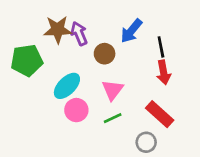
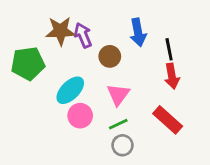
blue arrow: (131, 31) -> (138, 32), turned -50
gray circle: (146, 142) -> (122, 145), moved

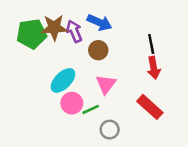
blue arrow: (138, 32) -> (100, 22), moved, turned -55
green pentagon: (28, 63) -> (31, 34), moved
green line: (118, 124) -> (91, 109), moved

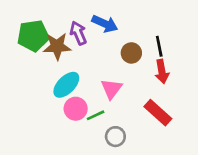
brown star: (54, 28) -> (57, 46), moved
brown circle: (98, 50) -> (131, 53), moved

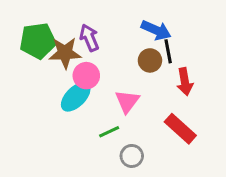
blue arrow: (105, 24) -> (156, 30), moved
black line: (159, 46) -> (168, 51), moved
pink circle: (76, 109) -> (86, 76), moved

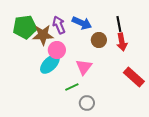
blue arrow: (156, 30) -> (82, 23), moved
black line: (168, 51) -> (119, 24), moved
red arrow: (185, 82) -> (122, 42), moved
red rectangle: (180, 129) -> (134, 77), moved

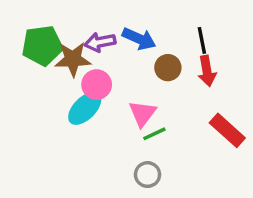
purple arrow: (59, 25) -> (100, 42), turned -78
green line: (72, 87) -> (154, 134), moved

